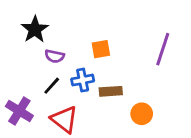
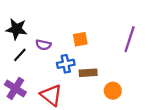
black star: (35, 29) -> (16, 29), moved, turned -30
black line: (52, 86) -> (20, 55), moved

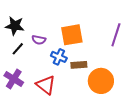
orange square: (80, 39) -> (72, 35), size x1.6
blue cross: (66, 64) -> (59, 57), turned 35
orange circle: (113, 91) -> (101, 81), size x1.6

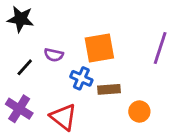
black star: (15, 26) -> (21, 19), moved
orange circle: (101, 81) -> (139, 112), size x0.6

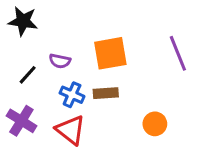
purple line: (160, 48) -> (178, 53), turned -40
blue cross: (81, 78) -> (72, 95), moved
brown rectangle: (109, 89) -> (106, 93), moved

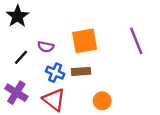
black star: (23, 21) -> (18, 16), turned 30
orange circle: (155, 124) -> (102, 101), moved

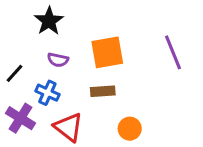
black star: (18, 16) -> (49, 21), moved
black line: (21, 57) -> (15, 73), moved
blue cross: (55, 73) -> (47, 93), moved

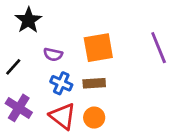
black star: (49, 21) -> (28, 20), moved
blue cross: (47, 93) -> (61, 83), moved
orange circle: (130, 129) -> (94, 118), moved

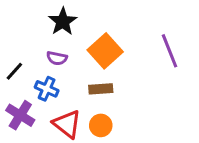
black star: (28, 20) -> (63, 22), moved
orange square: (98, 48) -> (105, 51), turned -32
blue cross: (61, 83) -> (47, 89), moved

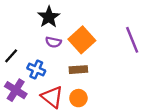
purple semicircle: (57, 58) -> (53, 42), moved

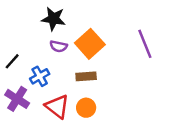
black star: (49, 17) -> (53, 19), turned -30
blue cross: (36, 70) -> (40, 76), turned 36

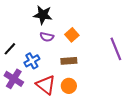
orange square: (90, 44) -> (72, 35), size x0.6
purple line: (145, 44) -> (116, 49), moved

